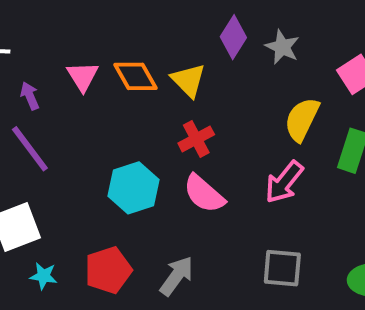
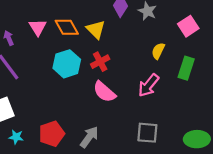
yellow semicircle: (302, 119) -> (158, 51), size x0.7
cyan hexagon: (134, 188) -> (67, 64), moved

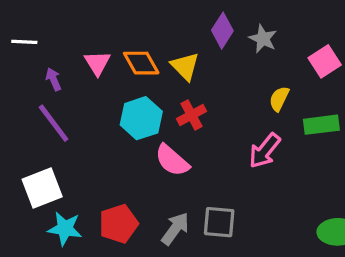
green rectangle: (186, 68) -> (321, 125), turned 65
pink semicircle: (104, 92) -> (172, 160), moved
gray square: (147, 133) -> (219, 222), moved
cyan star: (16, 137) -> (65, 229), size x1.5

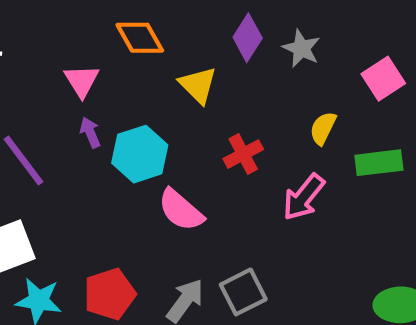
orange diamond: (141, 63) -> (140, 38), moved
purple arrow: (54, 79) -> (90, 132), moved
red cross: (192, 115) -> (243, 154), moved
gray square: (219, 222) -> (243, 292), turned -32

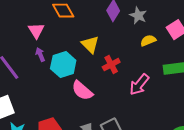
yellow triangle: (198, 85) -> (90, 45), moved
yellow semicircle: (323, 128) -> (148, 41), moved, turned 42

